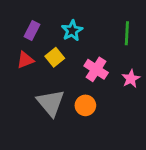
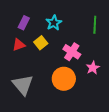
pink star: (131, 79) -> (93, 68), moved
gray triangle: (51, 103) -> (23, 85), moved
orange circle: (85, 105) -> (64, 79), size x1.5

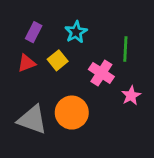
green line: (95, 25) -> (125, 49), moved
orange circle: (64, 79) -> (72, 113), moved
gray triangle: (23, 85) -> (32, 120), turned -30

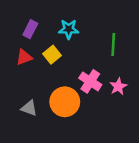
cyan star: (76, 32) -> (69, 29), turned 30
pink cross: (101, 73) -> (90, 81), moved
gray triangle: (32, 120) -> (29, 108), size x0.6

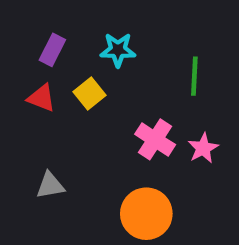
red triangle: (24, 57) -> (41, 98), turned 42
orange circle: (65, 102) -> (146, 214), moved
gray triangle: (29, 108) -> (50, 185), turned -30

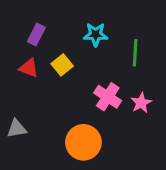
cyan star: (118, 50) -> (96, 35), moved
gray triangle: (50, 185) -> (17, 129), moved
orange circle: (146, 214) -> (83, 142), moved

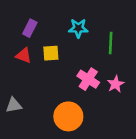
yellow square: (62, 65) -> (51, 53), turned 35

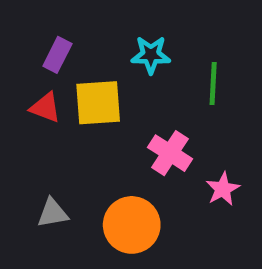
yellow square: (51, 53) -> (98, 103), size x1.5
pink star: (116, 84) -> (223, 189), moved
gray triangle: (14, 105) -> (53, 213), moved

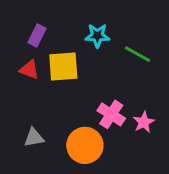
green line: (213, 84) -> (138, 54), turned -64
pink cross: (170, 153) -> (111, 114), moved

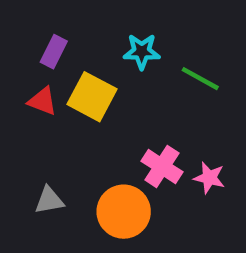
yellow square: (63, 67) -> (92, 97), turned 32
pink star: (144, 122) -> (209, 178), turned -30

